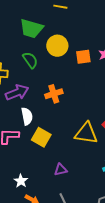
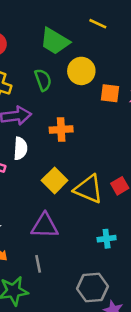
yellow square: (41, 137) -> (55, 180), moved
purple triangle: (61, 170) -> (45, 226), size x1.6

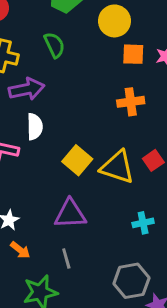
yellow circle: (81, 71) -> (115, 21), moved
orange cross: (61, 129) -> (131, 102), moved

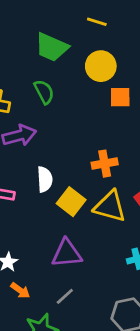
orange cross: (131, 102) -> (105, 164), moved
white semicircle: (35, 127) -> (45, 179), moved
gray line: (66, 259) -> (65, 296), turned 66

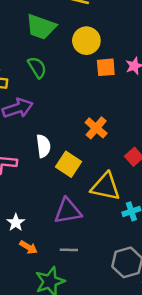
orange cross: (105, 164) -> (96, 128), turned -35
yellow triangle: (110, 206) -> (106, 187), moved
gray line: (65, 296) -> (69, 250), turned 48

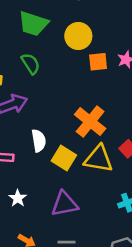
orange cross: (96, 128) -> (90, 122), size x1.4
yellow triangle: (106, 187) -> (99, 159), moved
white star: (16, 223) -> (18, 198), moved

